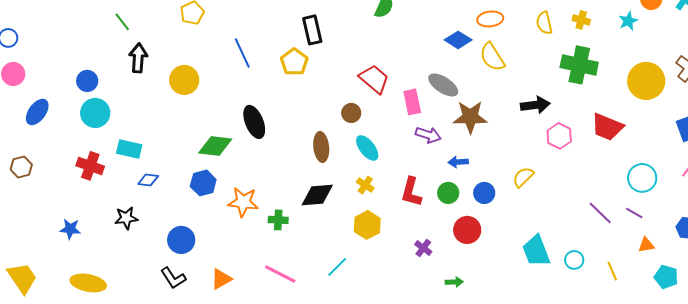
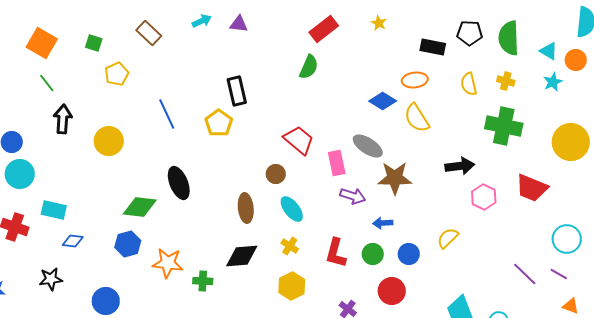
orange triangle: (646, 245) -> (571, 306), turned 30

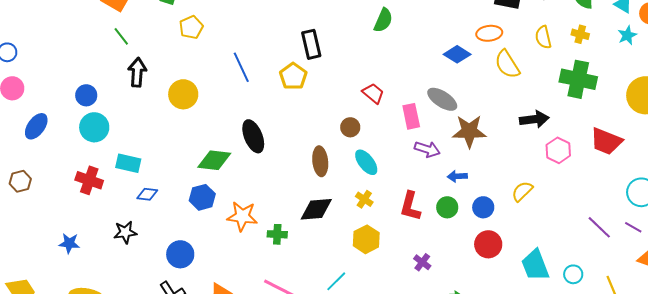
yellow semicircle: (417, 118) -> (507, 64), moved
red trapezoid: (299, 140) -> (373, 93), size x0.7
red circle: (392, 291) -> (488, 244), moved

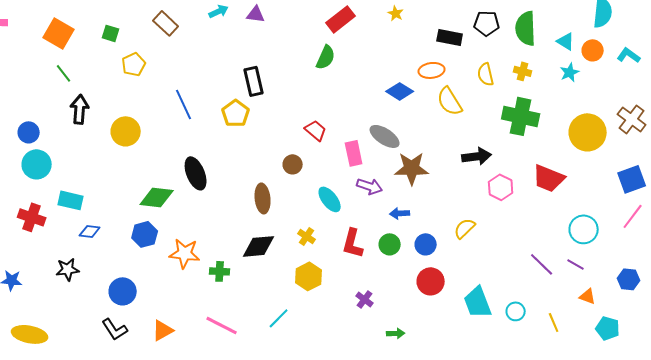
cyan ellipse: (366, 162) -> (330, 199), moved

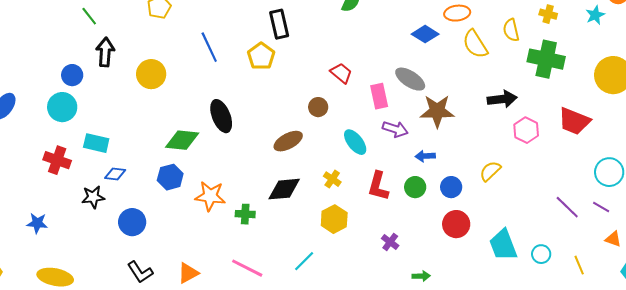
yellow semicircle: (486, 74) -> (511, 30), moved
blue circle: (29, 132) -> (72, 75), moved
brown ellipse: (263, 198) -> (288, 141), turned 68
black star: (68, 269) -> (93, 197), moved
blue circle: (123, 291) -> (132, 222), moved

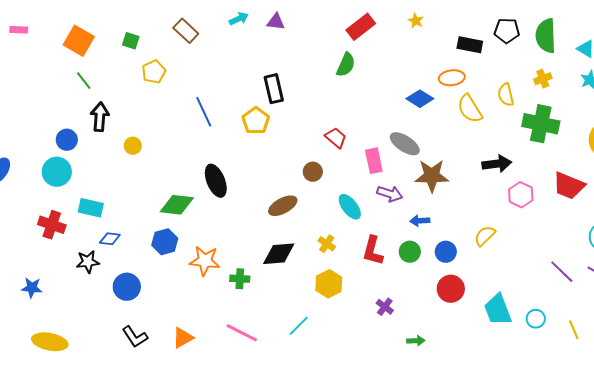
yellow cross: (548, 14) -> (543, 79), turned -36
yellow circle: (151, 74) -> (133, 146), moved, size x0.6

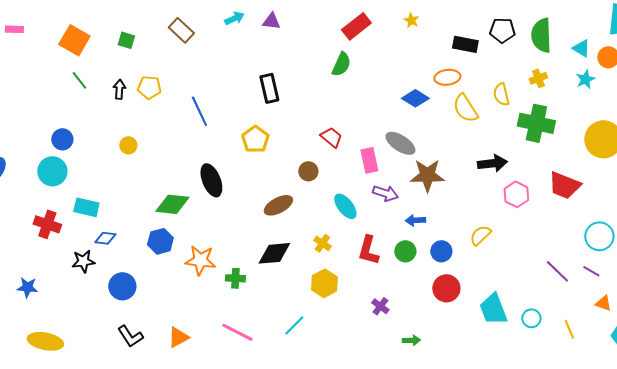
yellow pentagon: (154, 72) -> (149, 87), moved, turned 30
black arrow: (100, 117) -> (119, 89), moved, size x0.7
yellow pentagon: (256, 121) -> (255, 139), moved

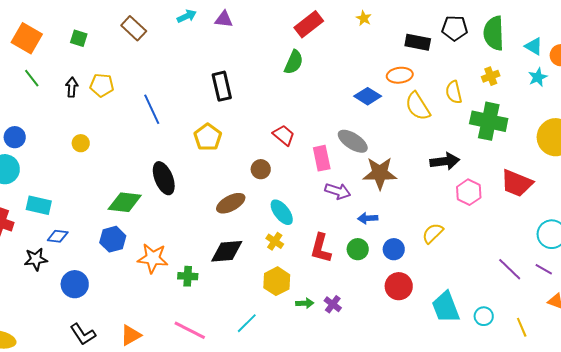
cyan ellipse: (345, 206) -> (282, 212), moved
green arrow: (411, 340) -> (305, 303), moved

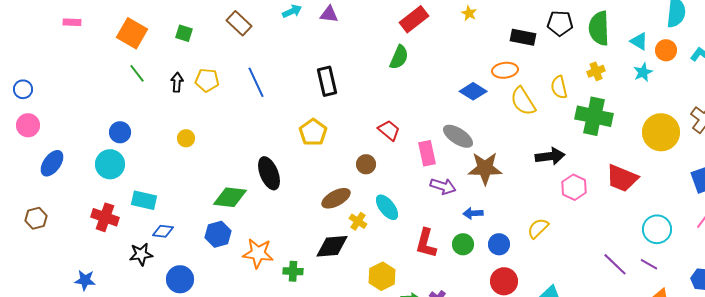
blue line: (152, 109) -> (256, 82), moved
yellow cross: (275, 241) -> (358, 221), moved

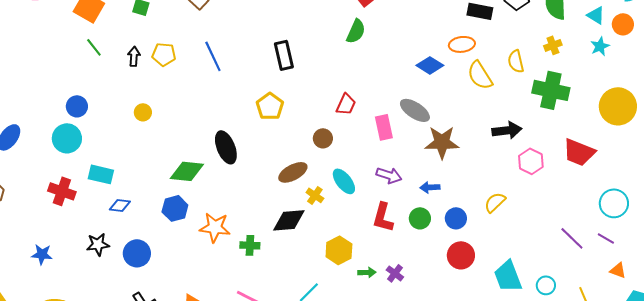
red trapezoid: (389, 130) -> (346, 104), turned 75
purple arrow: (443, 186) -> (389, 175), moved
black star: (141, 254) -> (98, 244), moved

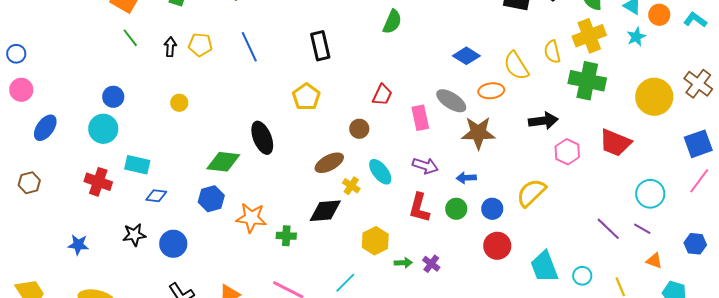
orange ellipse: (462, 44) -> (491, 91), moved
yellow cross: (553, 45) -> (589, 36), size x1.8
yellow semicircle: (495, 202) -> (531, 193), size x1.4

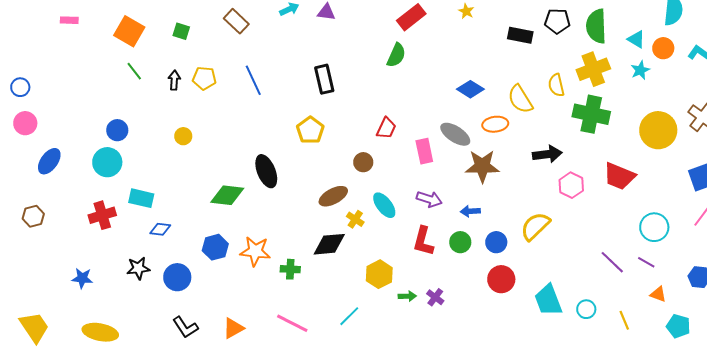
red cross: (98, 182) -> (102, 215), turned -36
blue hexagon: (211, 199) -> (215, 247), moved

